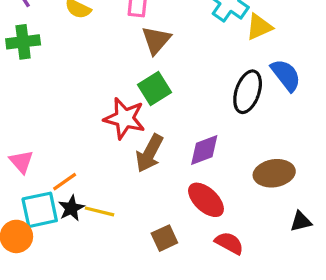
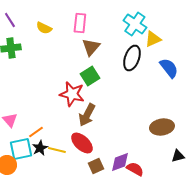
black ellipse: (248, 92) -> (132, 58), moved
purple diamond: (204, 150) -> (120, 162), moved
red ellipse: (206, 200) -> (82, 143), moved

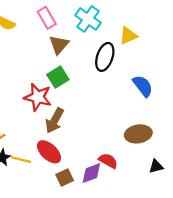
pink rectangle: (80, 23) -> (47, 18), turned -36
cyan cross: (135, 24) -> (88, 19), moved
blue semicircle: (169, 68) -> (143, 86), moved
red semicircle: (135, 169) -> (108, 161), moved

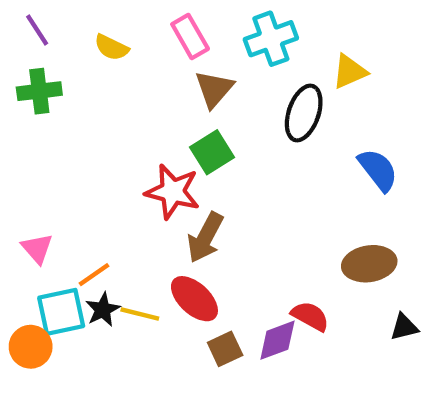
cyan cross: (88, 19) -> (271, 39), turned 35

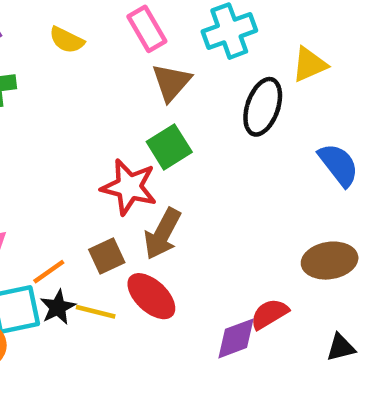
red semicircle: (310, 316) -> (269, 314), turned -60
black triangle: (404, 327) -> (341, 347), moved
brown square: (225, 349) -> (107, 256), moved

